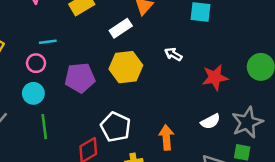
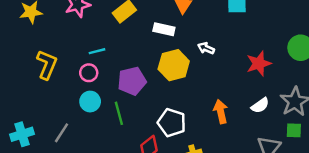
white rectangle: (121, 28) -> (164, 29), turned 54
white arrow: (173, 54) -> (206, 48), moved
green line: (44, 127) -> (119, 113), moved
orange arrow: (166, 137) -> (221, 112), moved

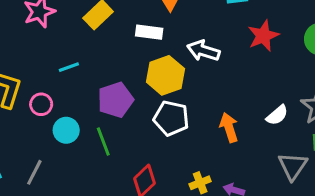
white arrow: (206, 48) -> (203, 51), size x1.5
red star: (259, 63) -> (263, 36), moved
pink circle: (89, 73) -> (41, 104), moved
white pentagon: (172, 123) -> (171, 118), moved

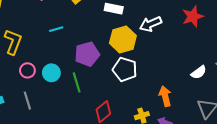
white arrow: (203, 51) -> (150, 24), turned -45
pink circle: (41, 104) -> (27, 70), moved
orange arrow: (229, 127) -> (165, 96), moved
gray line: (34, 172) -> (27, 101), turned -48

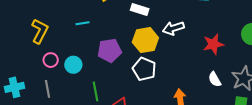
red star: (193, 16) -> (213, 44), moved
white semicircle: (199, 72) -> (215, 79), turned 91
green line: (77, 82) -> (95, 91), moved

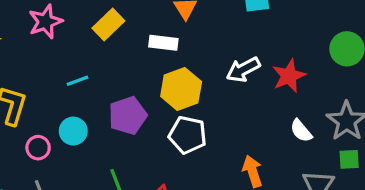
white arrow: (173, 28) -> (243, 70), moved
cyan circle: (73, 65) -> (73, 131), moved

